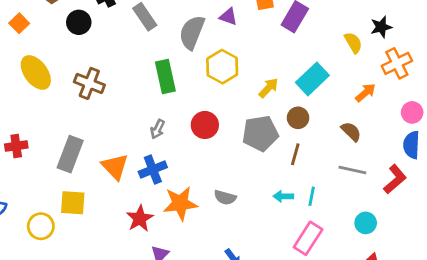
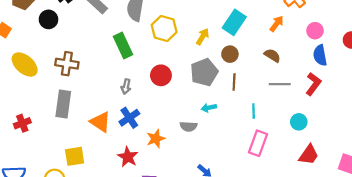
gray rectangle: (70, 154) -> (63, 104), moved
cyan arrow: (283, 196) -> (209, 108), moved
orange star: (180, 203) -> (156, 139), size x0.7

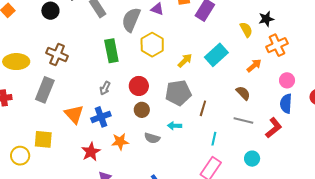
brown circle: (230, 54) -> (142, 110), moved
yellow ellipse: (25, 64) -> (16, 62), moved, turned -55

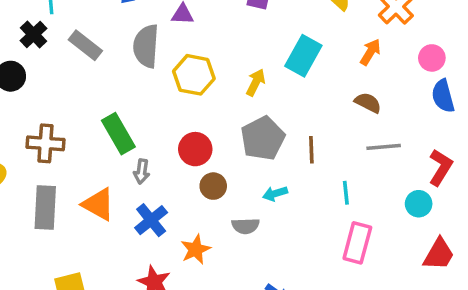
green rectangle: (111, 51) -> (118, 134), moved
orange triangle: (74, 114) -> (98, 204), moved
red L-shape: (274, 128) -> (441, 167), moved

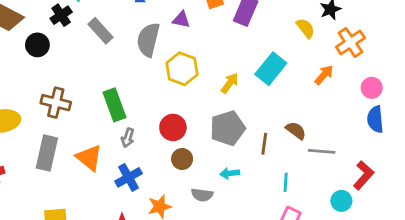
brown semicircle: (368, 103) -> (296, 131), moved

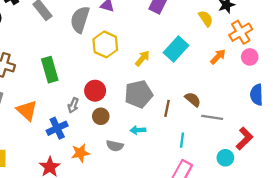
pink circle: (372, 88) -> (250, 57), moved
gray arrow: (128, 138) -> (73, 105), moved

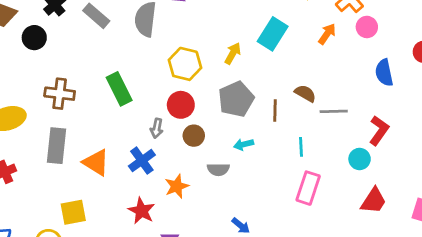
yellow hexagon: (105, 44) -> (185, 64), moved
orange triangle: (27, 110) -> (96, 162), moved

